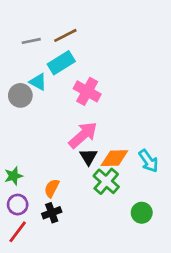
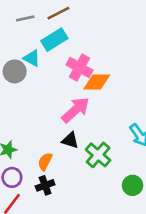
black triangle: (89, 157) -> (70, 140), moved, turned -42
orange diamond: (114, 158) -> (97, 82), moved

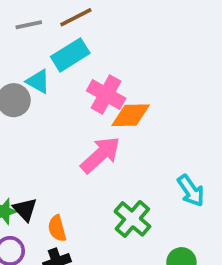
black triangle: (70, 140) -> (25, 209), moved, turned 30
orange semicircle: (45, 162) -> (57, 228), turned -42

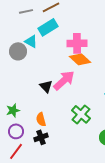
pink cross: (106, 95) -> (77, 43), moved, turned -30
orange diamond: (131, 115) -> (80, 59), turned 45
black triangle: (25, 209) -> (46, 86), moved

